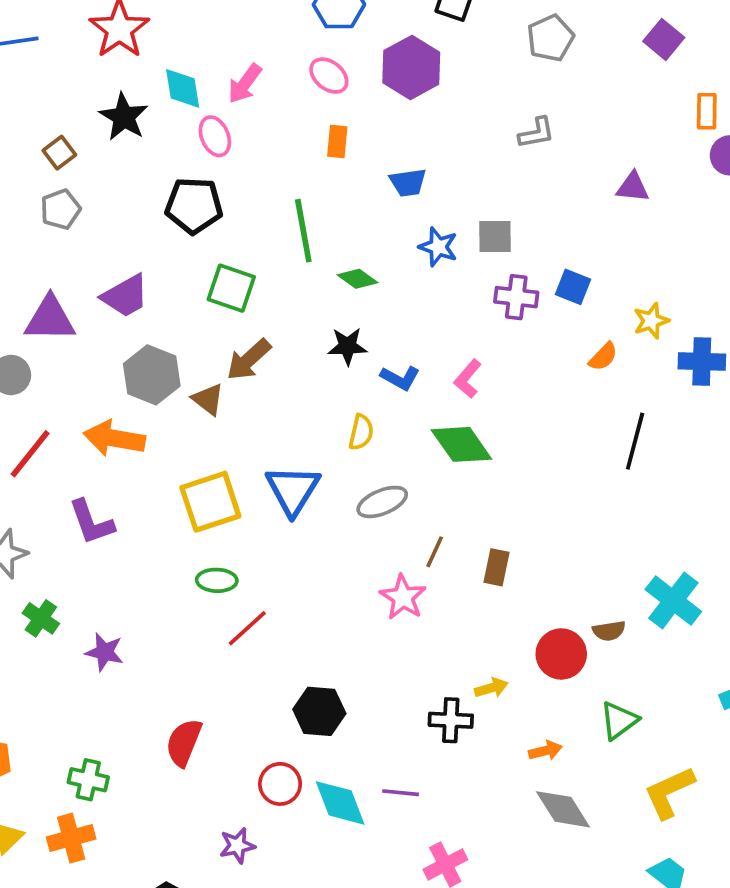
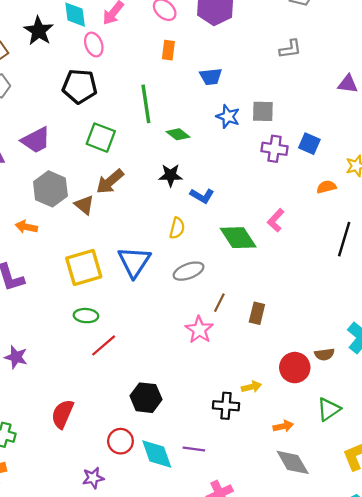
orange semicircle: (603, 357) -> (326, 187), turned -150
pink L-shape: (468, 379) -> (276, 220), moved
orange arrow: (114, 438) -> (26, 227), size x0.6

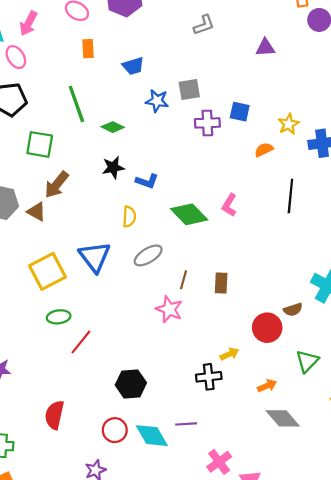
pink L-shape: (276, 220) -> (229, 205), moved

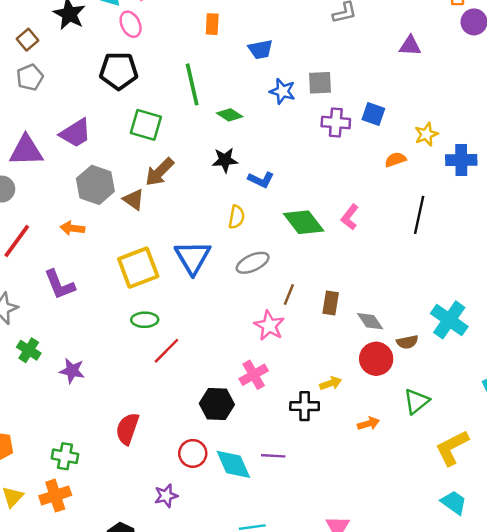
gray diamond: (283, 418) -> (370, 321), moved, size x0.7
pink cross: (219, 462) -> (254, 375), moved

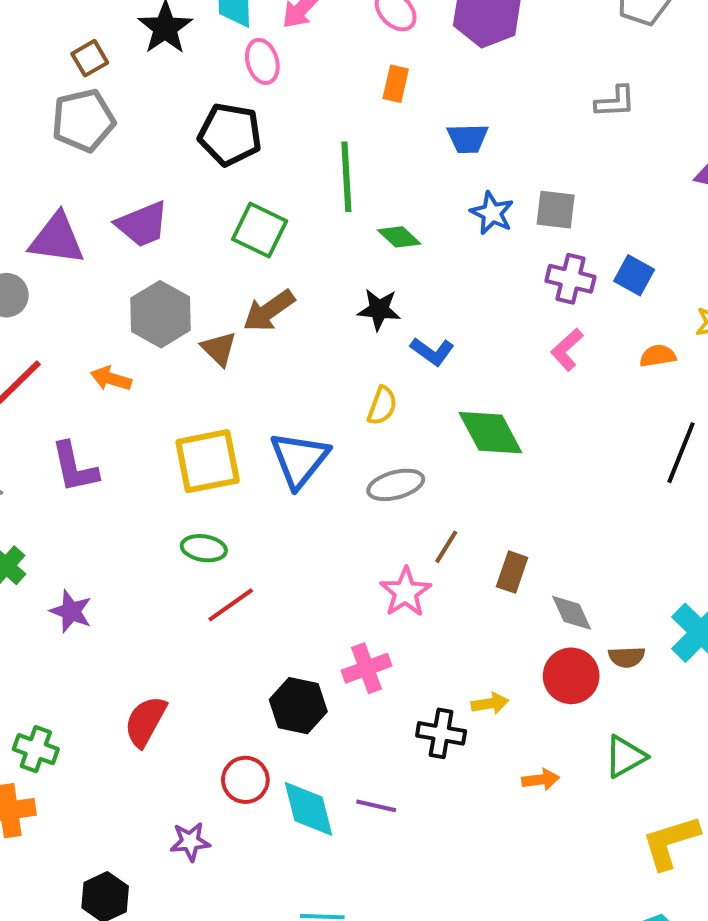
gray pentagon: (30, 77) -> (83, 120), size x1.4
pink L-shape: (350, 217) -> (567, 350), moved

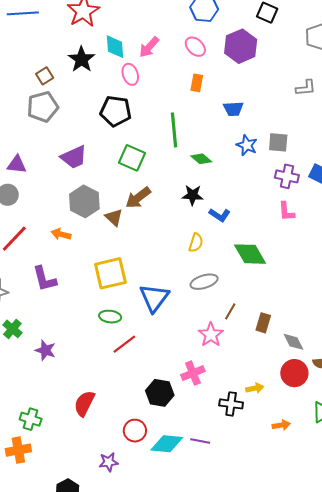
purple triangle: (57, 239) -> (17, 164), moved, size x0.7
pink L-shape: (567, 350) -> (286, 212), turned -50
blue triangle: (299, 459) -> (154, 298), moved
cyan diamond: (309, 809) -> (167, 444), turned -68

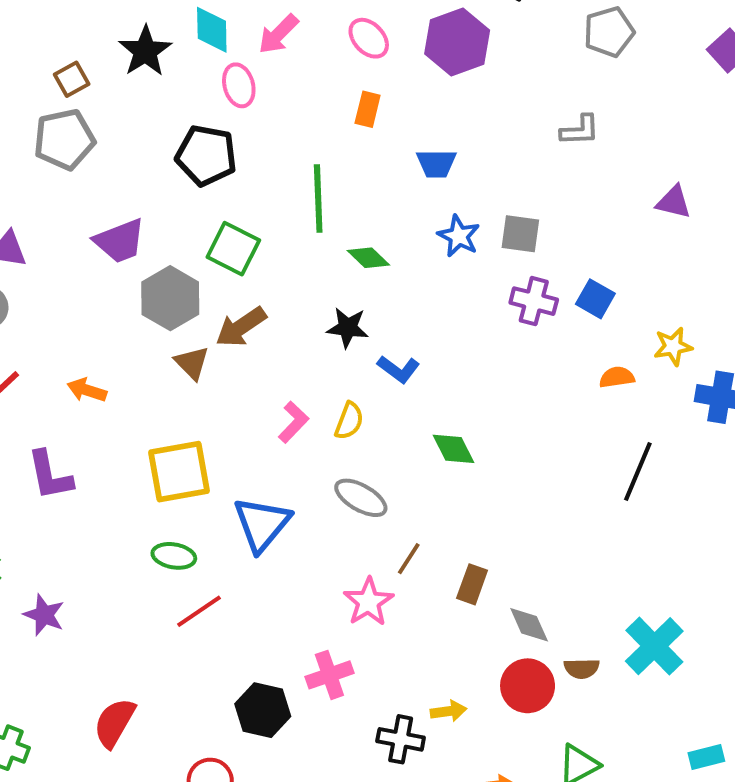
gray hexagon: (84, 201) -> (170, 298), moved
pink L-shape: (286, 212) -> (293, 422), moved, turned -135
green diamond: (250, 254) -> (453, 449), size x0.7
gray ellipse: (204, 282) -> (361, 498), turned 44

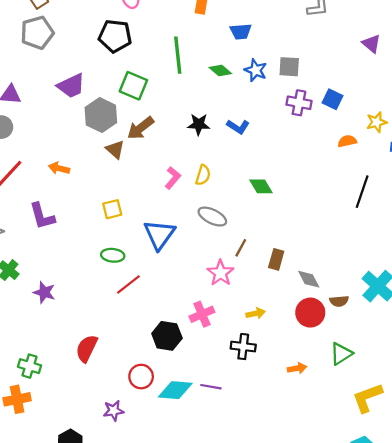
purple triangle: (674, 202) -> (371, 44), turned 30
green diamond: (368, 258) -> (220, 70), moved
blue L-shape: (399, 369) -> (238, 127), moved
yellow square: (179, 472) -> (112, 209), size x0.6
yellow arrow: (448, 711) -> (256, 313), moved

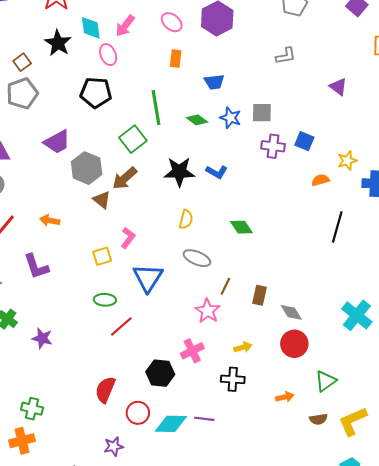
green square: (133, 86) -> (133, 139), moved, turned 32
black star: (199, 124) -> (179, 172), size x1.4
pink L-shape: (173, 178) -> (128, 238), moved
brown semicircle: (339, 301) -> (318, 419), moved
red semicircle: (87, 348) -> (105, 390), moved

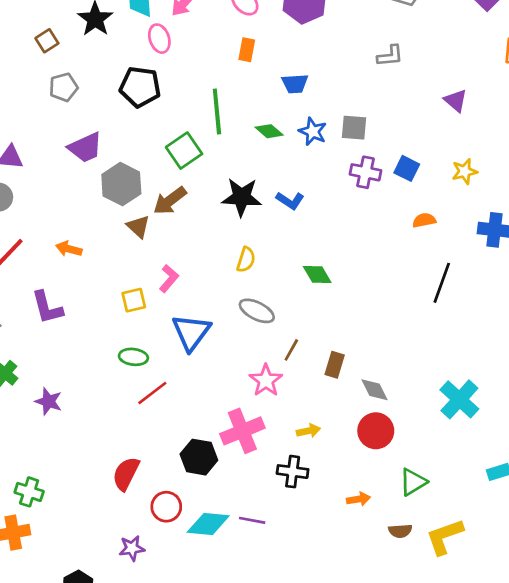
gray pentagon: (22, 93) -> (63, 87), moved, size x0.7
yellow star: (347, 161) -> (465, 171), moved
pink cross: (192, 351) -> (242, 431), size x1.4

